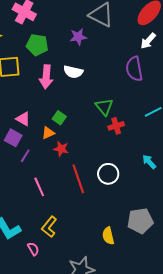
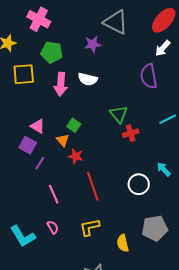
orange triangle: (48, 133) -> (63, 140), turned -48
white circle: (108, 174) -> (139, 184), moved
yellow L-shape: (49, 227) -> (90, 227), moved, turned 40
pink semicircle: (33, 249) -> (53, 227), moved

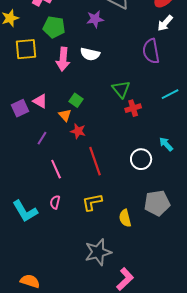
purple square: (28, 145) -> (20, 108), moved, turned 36
pink semicircle: (53, 227) -> (55, 202), turned -136

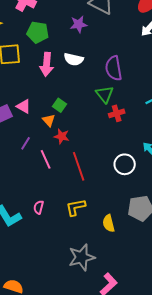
purple semicircle: (151, 51) -> (114, 68), moved
pink line: (56, 169) -> (46, 159), moved

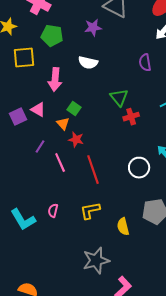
pink arrow: (47, 64) -> (55, 80), moved
purple semicircle: (114, 68) -> (145, 63), moved, size x0.7

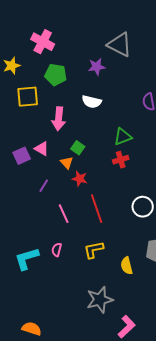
green triangle: (119, 98) -> (123, 137), turned 48
red cross: (131, 117) -> (121, 160), moved
pink line: (60, 163) -> (64, 214), moved
cyan L-shape: (23, 220) -> (27, 259), turned 104

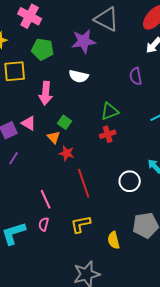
purple star: (97, 67) -> (84, 41), size x1.4
purple line: (44, 186) -> (14, 158), moved
pink line: (64, 214) -> (46, 199), moved

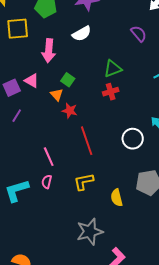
white semicircle: (79, 76) -> (82, 34), turned -42
purple semicircle: (136, 76) -> (139, 34), turned 150

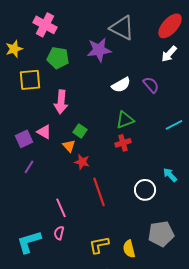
white semicircle: (82, 34) -> (121, 85), moved
yellow L-shape: (84, 182) -> (99, 245), moved

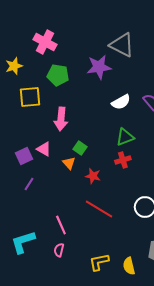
red star: (82, 162) -> (93, 176), moved
red line: (99, 192) -> (99, 209), turned -40
cyan L-shape: (29, 242) -> (23, 242), moved

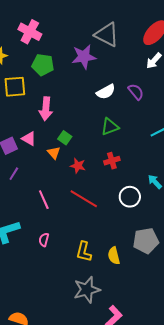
red cross: (123, 160) -> (112, 161), moved
pink line: (61, 225) -> (44, 200), moved
yellow L-shape: (99, 262) -> (84, 252), turned -65

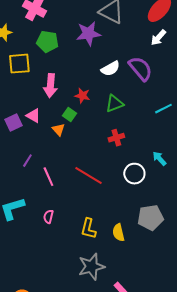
purple semicircle: (136, 92) -> (140, 69), size x1.5
red star: (78, 166) -> (82, 96), moved
purple line: (14, 174) -> (27, 161), moved

